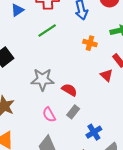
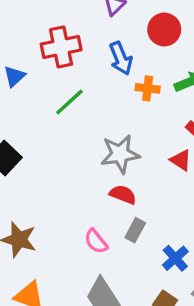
orange cross: (90, 43) -> (148, 88), moved
gray star: (43, 79) -> (120, 154), moved

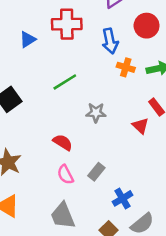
green line: (69, 102) -> (65, 82), moved
gray star: (120, 154) -> (96, 113), size x0.7
red semicircle: (123, 195) -> (63, 142), moved

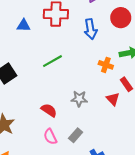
blue triangle: (28, 39) -> (24, 25), turned 32
orange cross: (126, 67) -> (106, 65), moved
gray star: (96, 113) -> (79, 99), moved

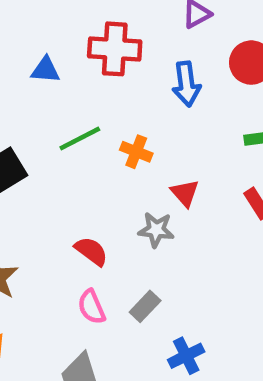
green line: (52, 61) -> (80, 138), moved
orange cross: (106, 65) -> (136, 152), moved
red triangle: (113, 99) -> (185, 193), moved

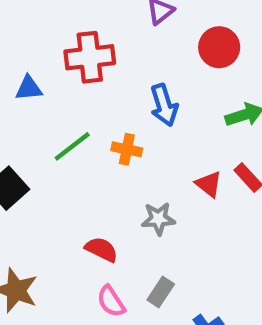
blue arrow: (186, 84) -> (164, 105), moved
red triangle: (185, 193) -> (209, 184), moved

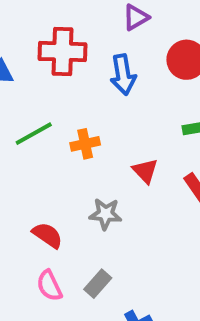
blue arrow: (164, 105) -> (123, 75), moved
orange cross: (127, 149) -> (85, 144), turned -32
red triangle: (209, 184) -> (145, 171), moved

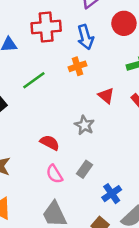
orange cross: (85, 144) -> (78, 66), moved
gray star: (106, 214) -> (84, 125), turned 30

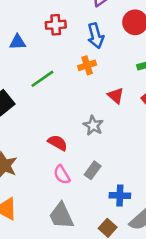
red cross: (46, 27) -> (56, 25), size x0.7
blue cross: (112, 194) -> (120, 196), turned 36

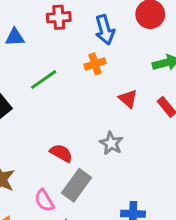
gray star: (93, 125) -> (111, 143), moved
gray rectangle: (93, 170) -> (76, 185), moved, size x1.5
pink semicircle: (62, 175) -> (44, 201), moved

